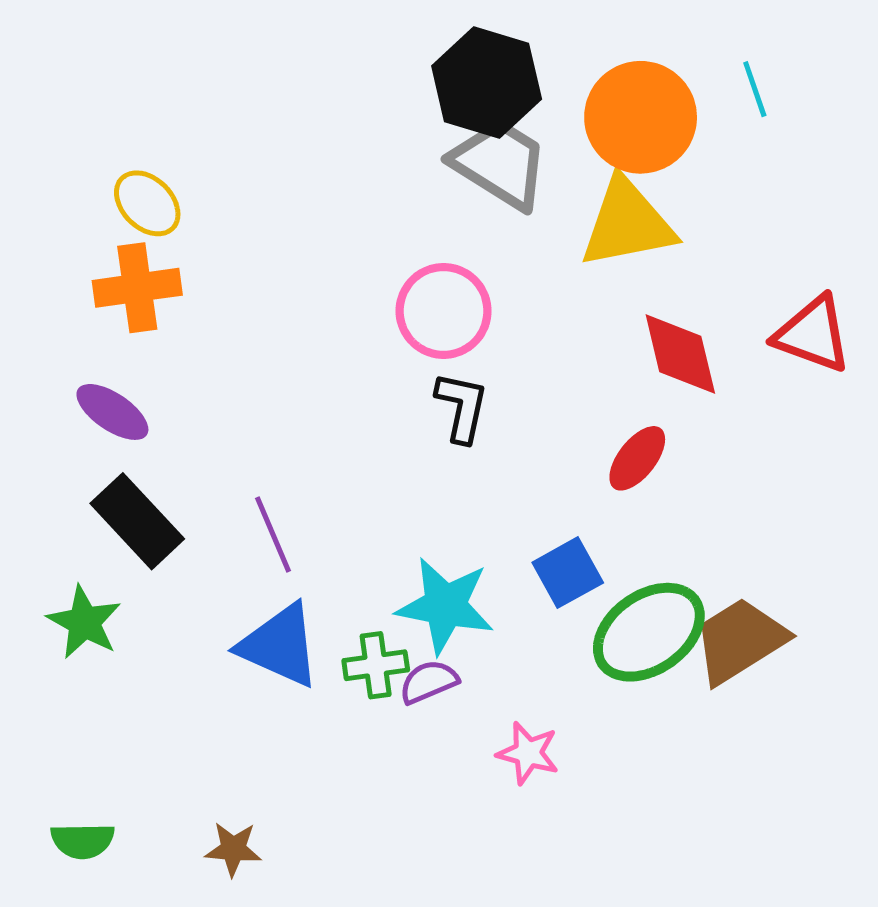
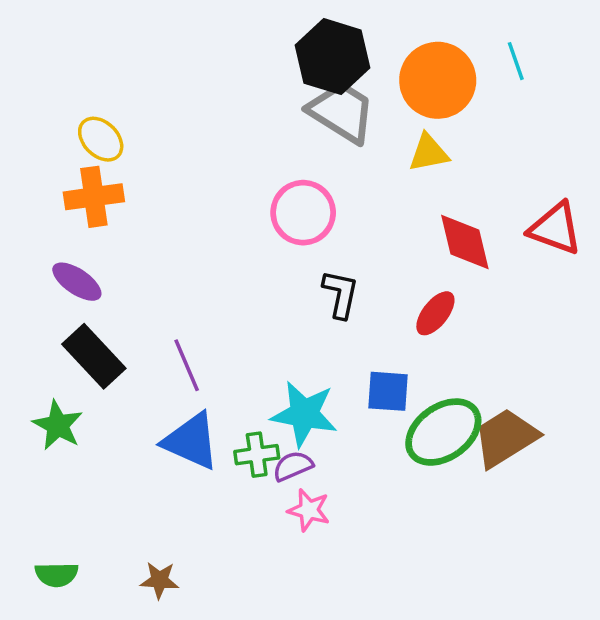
yellow triangle: (627, 223) -> (429, 153), size x0.6
black L-shape: (462, 407) -> (340, 294), moved
blue square: (568, 573) -> (388, 391), turned 33
pink star: (528, 753) -> (309, 510), moved

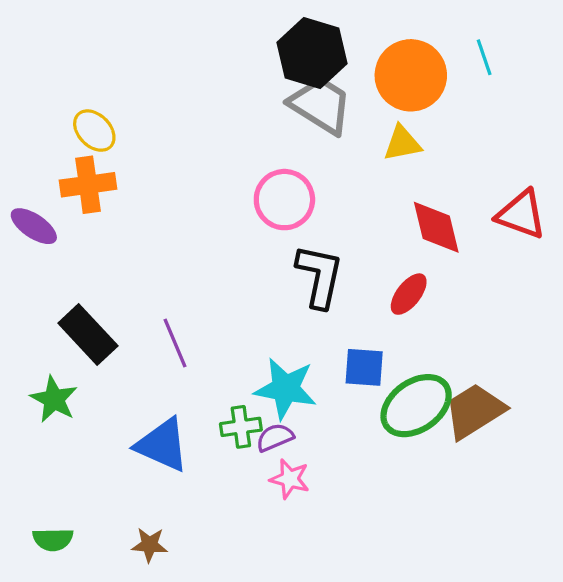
purple ellipse: (77, 282) -> (34, 226), moved
black L-shape: (340, 294) -> (319, 276), size x1.4
blue triangle: (191, 441) -> (162, 445), moved

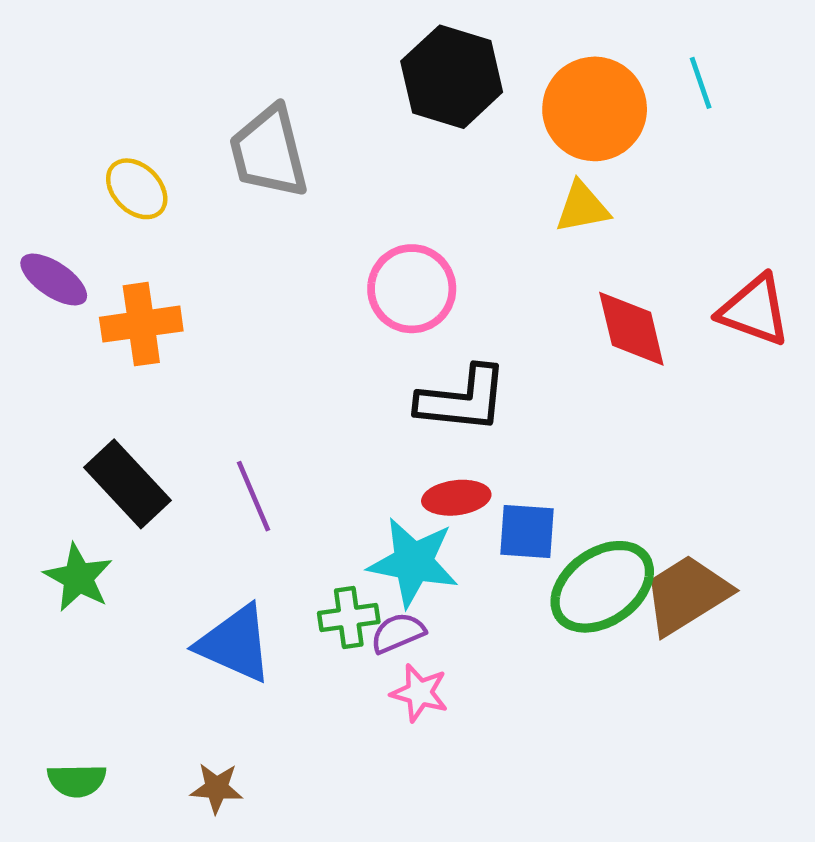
gray trapezoid: (321, 105) -> (269, 152), moved, turned -136
orange cross: (88, 185) -> (141, 324), moved
purple ellipse: (34, 226) -> (54, 280), moved
black L-shape: (319, 276) -> (462, 399), turned 84
red ellipse: (409, 294) -> (456, 498), moved, turned 45

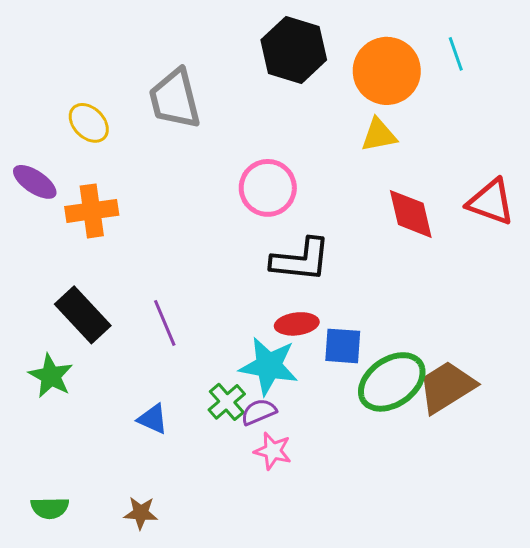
green cross: (349, 618) -> (227, 402), turned -33
blue triangle: (235, 644) -> (153, 419), size x0.6

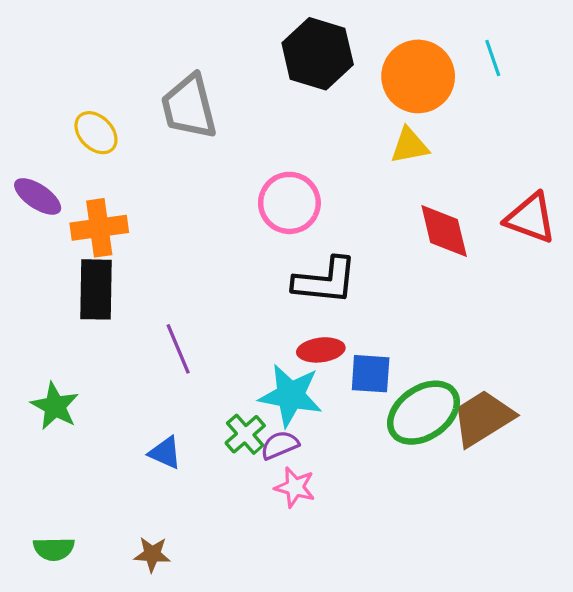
black rectangle: (83, 315) -> (96, 289), moved, turned 44

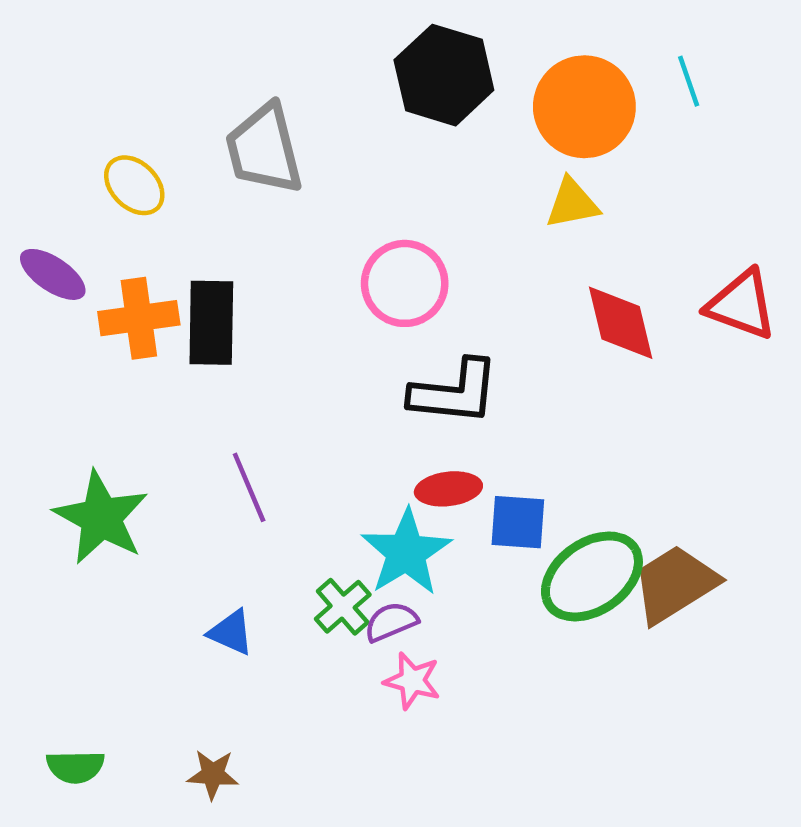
black rectangle: (96, 289) -> (211, 323), moved
cyan star: (291, 395) -> (406, 552), turned 30
green star: (55, 406) -> (101, 518), moved, size x1.4

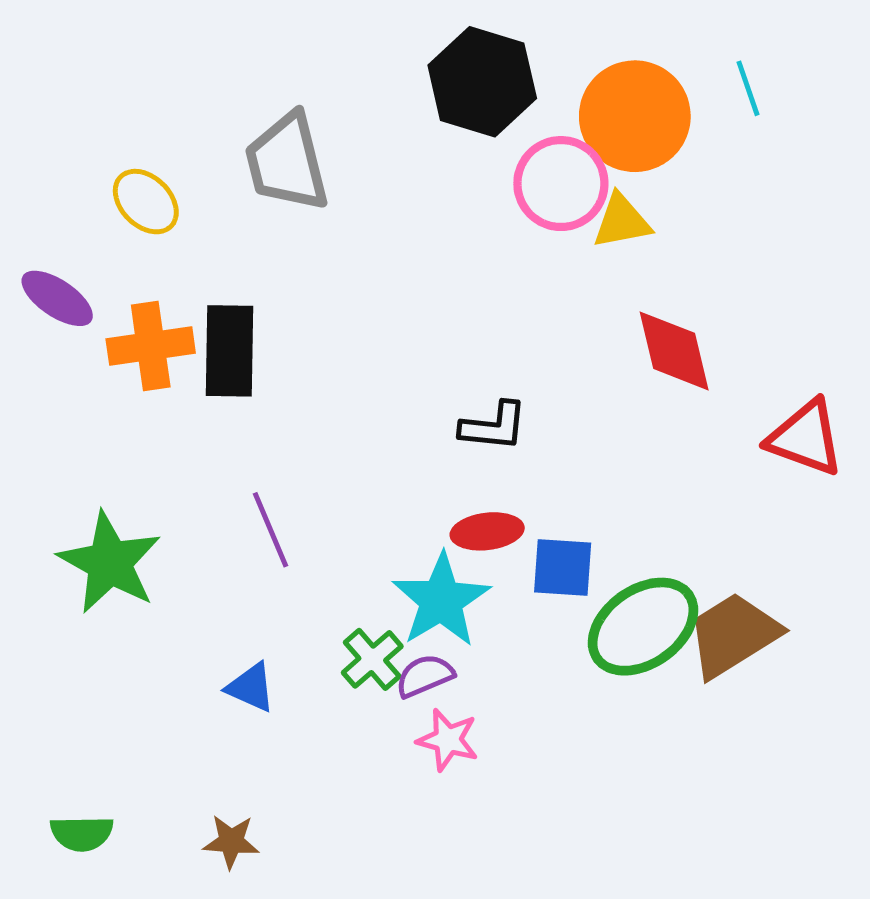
pink circle: (405, 283) -> (561, 184), moved
red triangle: (741, 305) -> (805, 438), moved
black L-shape: (454, 392) -> (494, 426), size x0.7

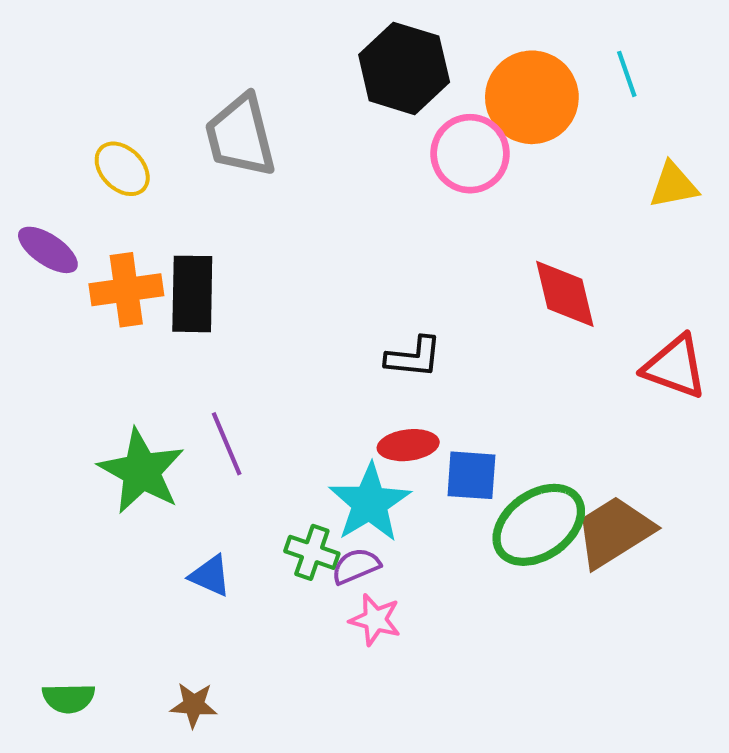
yellow triangle: (622, 221) -> (673, 185), moved
green star: (110, 563) -> (141, 471), moved
green cross: (372, 659) -> (312, 552), turned -30

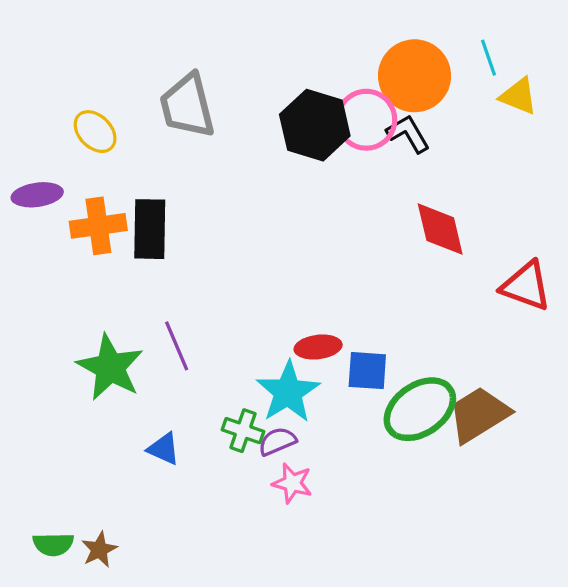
black hexagon: (404, 68) -> (315, 125), moved
yellow triangle: (673, 185) -> (518, 96), moved, turned 33
purple ellipse: (48, 250) -> (37, 195), turned -42
black L-shape: (414, 357) -> (408, 134), moved, turned -126
brown star: (194, 705) -> (99, 550), moved, turned -30

